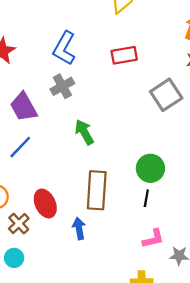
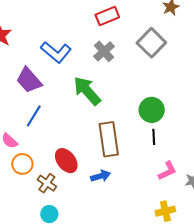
blue L-shape: (64, 48) -> (56, 52), moved, turned -68
gray cross: (62, 86) -> (104, 51), moved
green arrow: (84, 132) -> (87, 91), size x1.4
blue arrow: (79, 228) -> (101, 176), turned 96

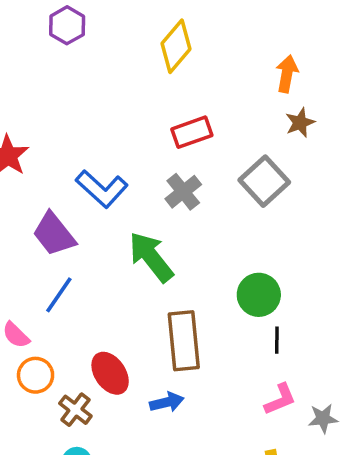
black line: (154, 137) -> (277, 340), moved

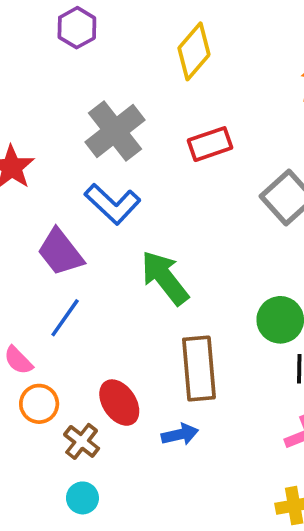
gray cross: (183, 192) -> (115, 131), moved, size x1.5

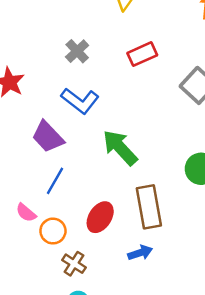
gray cross: (115, 131) -> (77, 51), size x0.6
red ellipse: (119, 403) -> (100, 217), moved, turned 72
orange circle: (39, 404) -> (53, 231), moved

